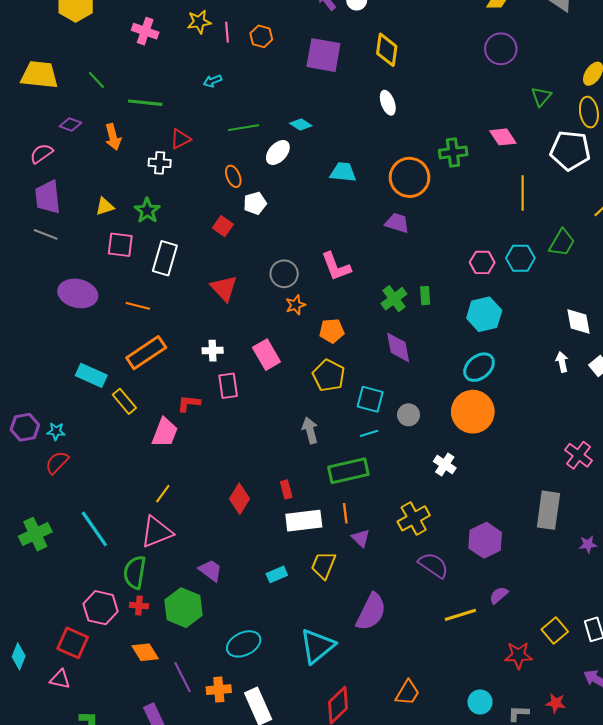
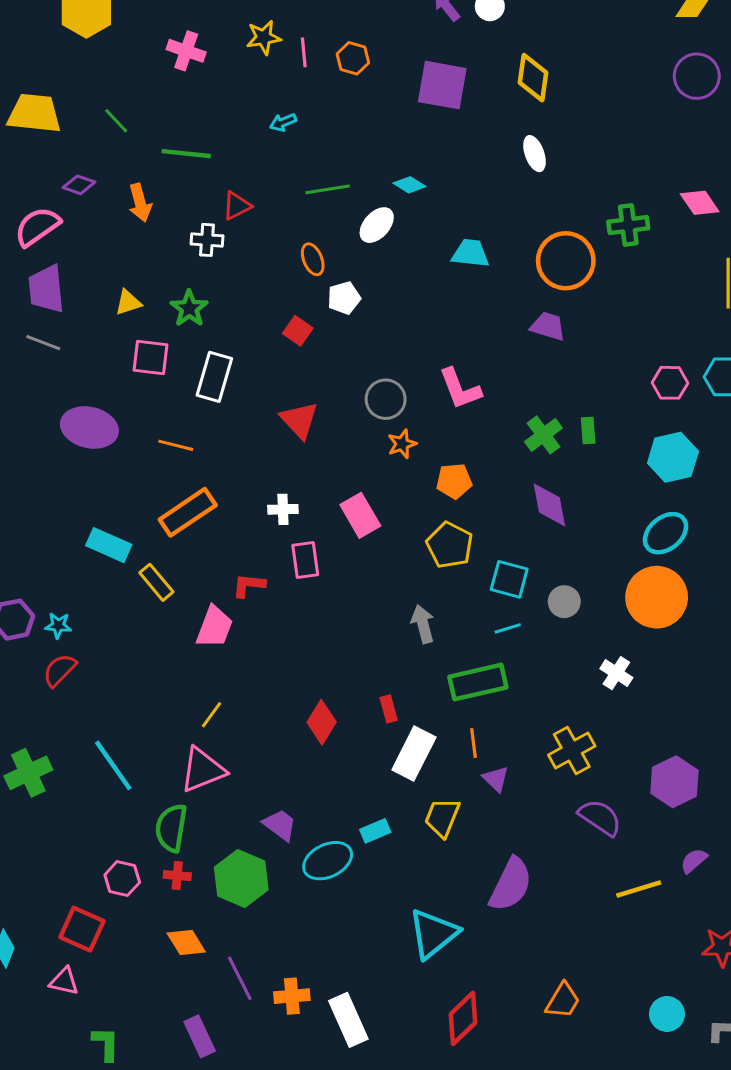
pink semicircle: (41, 154) -> (37, 227), size x1.4
white rectangle: (304, 521) -> (414, 753), turned -56
pink hexagon: (101, 608) -> (122, 879), size x0.7
cyan ellipse: (244, 644) -> (328, 861), moved

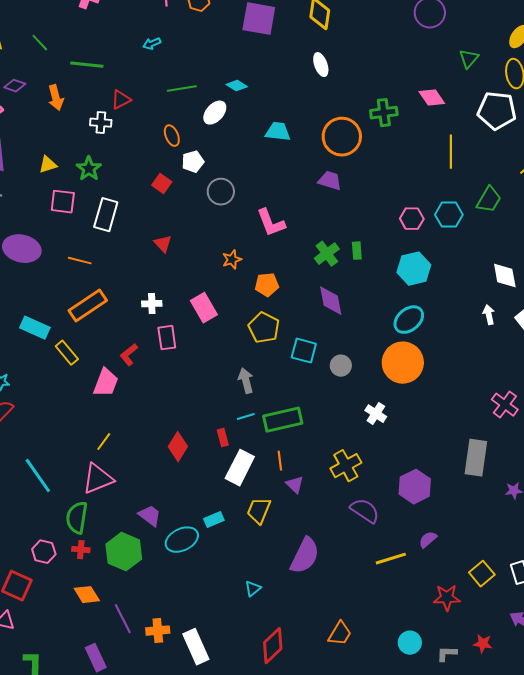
gray circle: (386, 399) -> (221, 192), moved
red triangle: (299, 420) -> (163, 244), size x0.7
red L-shape: (249, 585) -> (129, 355), turned -45
cyan line: (508, 628) -> (246, 417), moved
cyan triangle: (433, 934) -> (253, 589), size x0.5

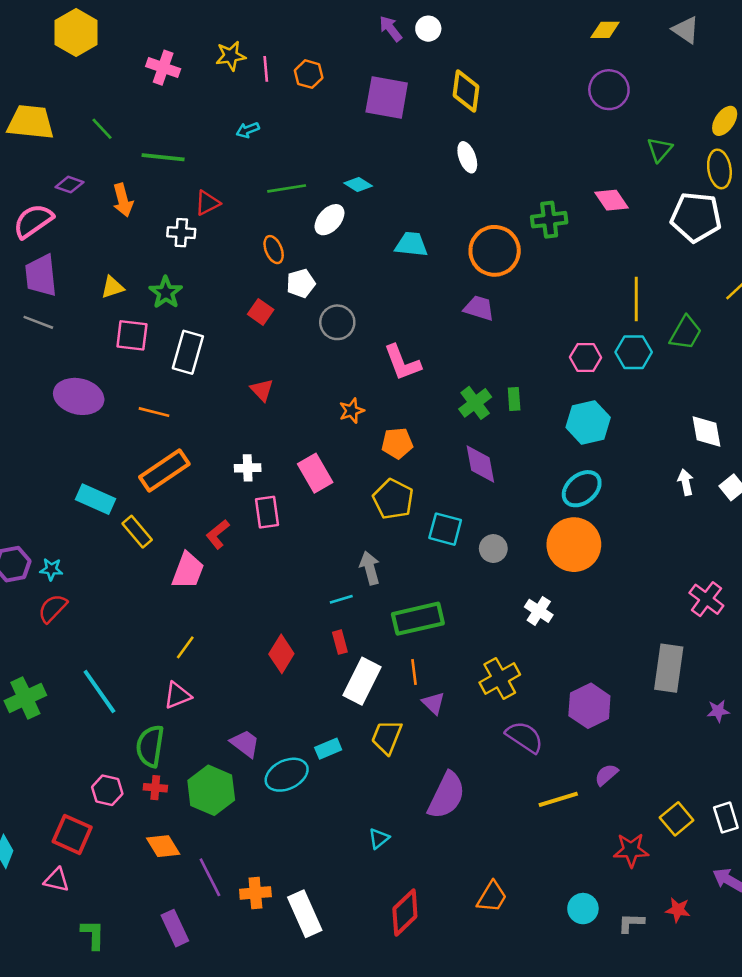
yellow line: (451, 152) -> (636, 299), moved
cyan line: (246, 417) -> (341, 599), moved
pink triangle: (98, 479) -> (177, 695), size x0.7

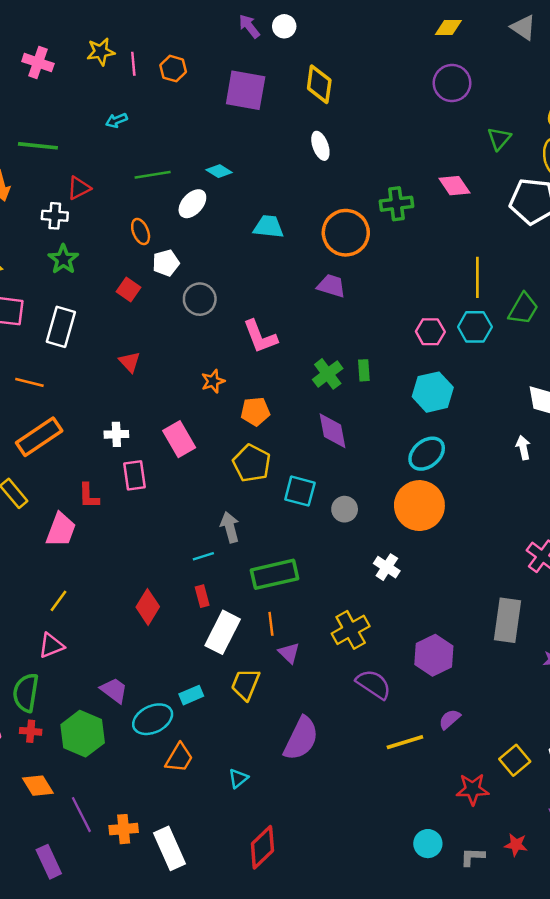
green star: (166, 292) -> (63, 259), moved
red L-shape: (218, 534) -> (89, 496), turned -52
orange trapezoid: (492, 897) -> (179, 758), moved

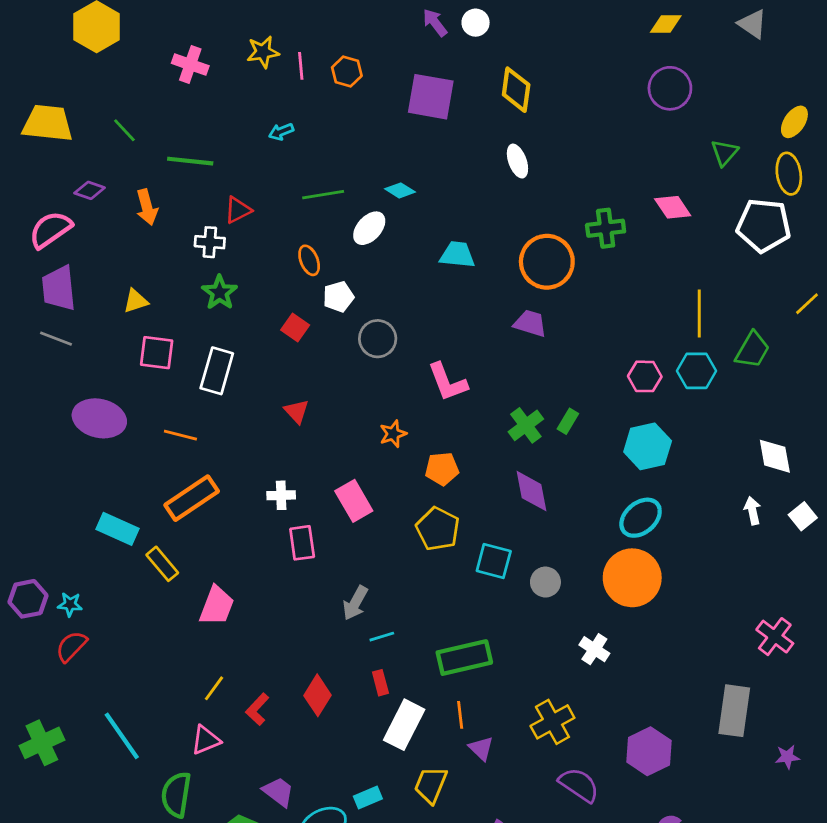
green rectangle: (364, 370) -> (568, 421), turned 35
red L-shape: (89, 496) -> (257, 709), moved, turned 44
gray arrow: (230, 527) -> (355, 603), moved, turned -136

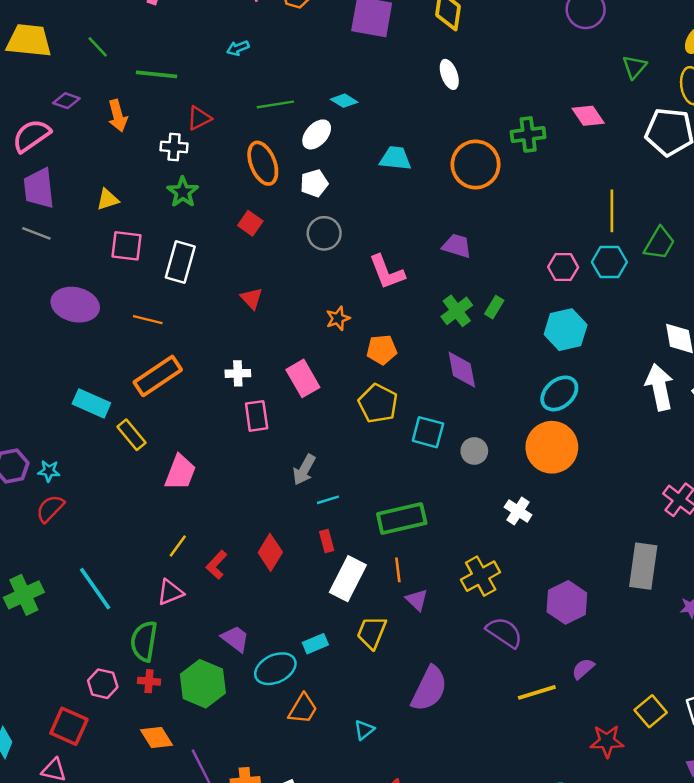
orange ellipse: (309, 260) -> (263, 163), size x1.6
white pentagon: (338, 297) -> (314, 183), moved
purple trapezoid: (530, 323) -> (457, 246), moved
white arrow: (752, 511) -> (659, 387), size x1.8

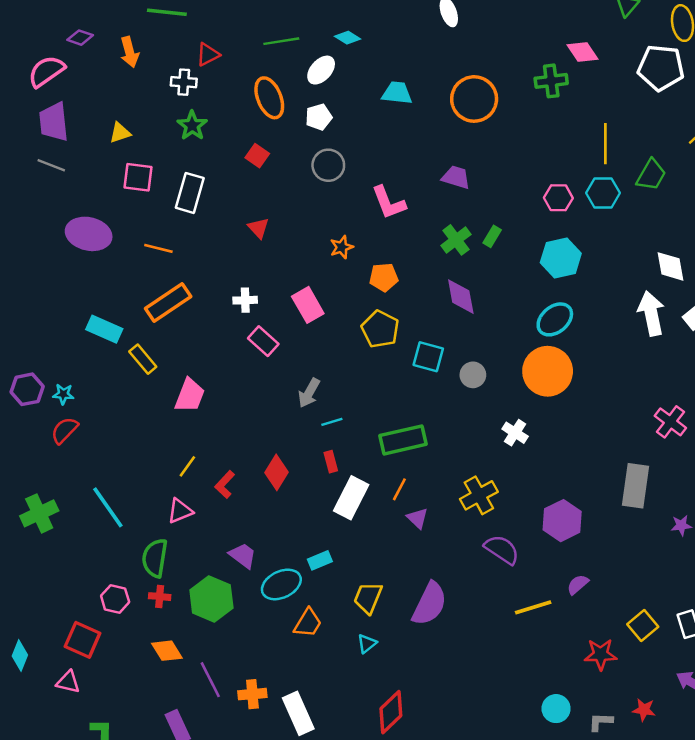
green cross: (528, 134) -> (551, 81), moved
pink rectangle: (257, 416) -> (263, 341), turned -40
orange line: (398, 570) -> (399, 489), turned 35
yellow trapezoid: (372, 632) -> (368, 598), moved

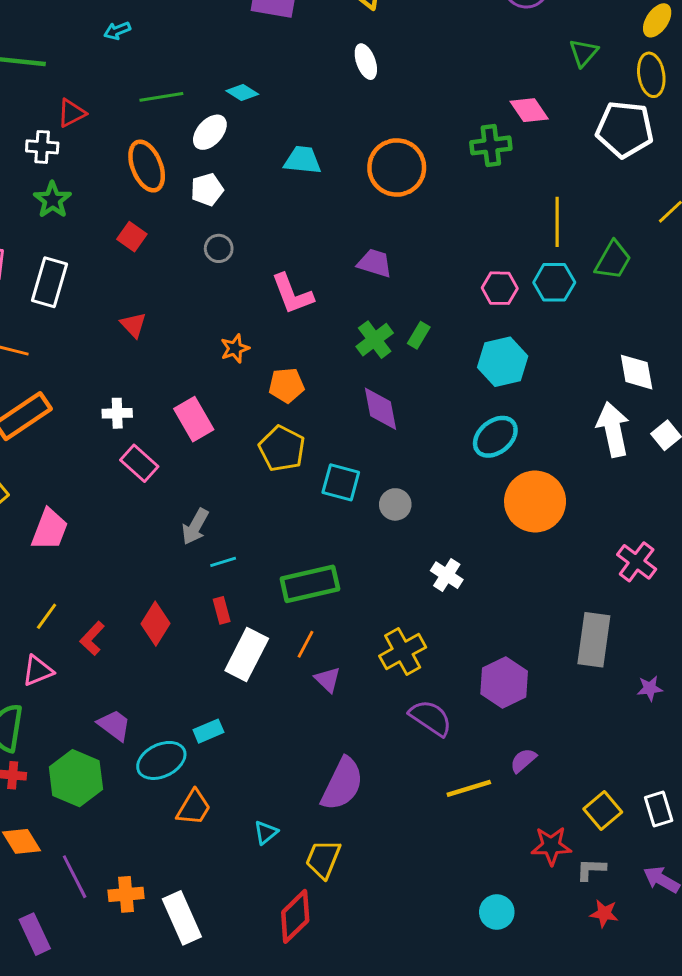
gray circle: (328, 165) -> (219, 248), size x0.7
orange circle: (548, 371) -> (535, 501), moved
yellow trapezoid: (368, 598) -> (323, 859), moved
gray L-shape: (601, 722) -> (591, 869), moved

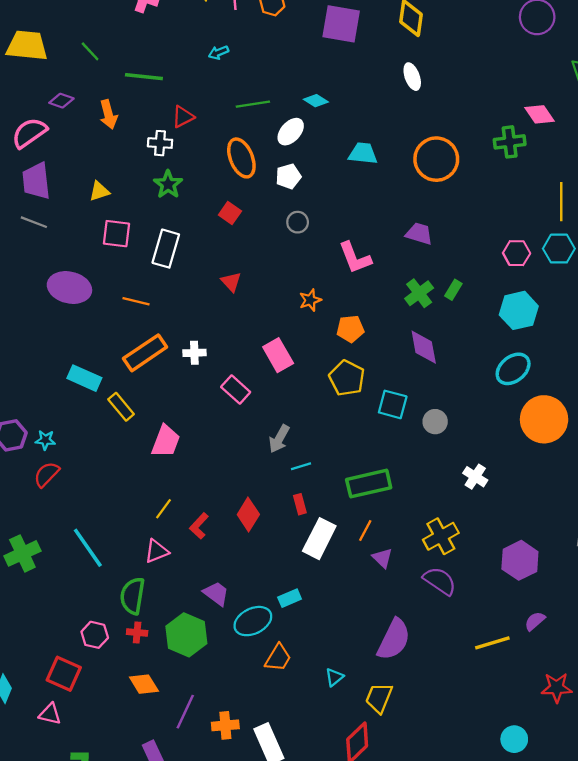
white cross: (117, 413) -> (194, 353), moved
purple semicircle: (431, 718) -> (440, 581), moved
purple line: (75, 877) -> (185, 712), turned 52

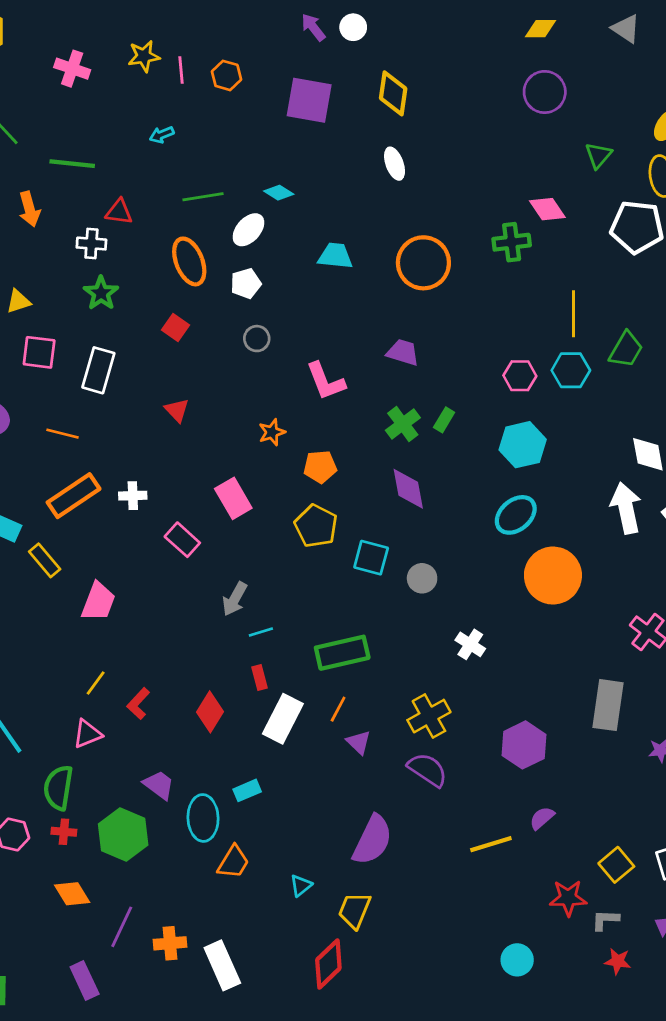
red triangle: (183, 117) -> (119, 212), turned 35
red diamond: (248, 514) -> (210, 712), moved
cyan ellipse: (253, 621) -> (203, 818), turned -66

